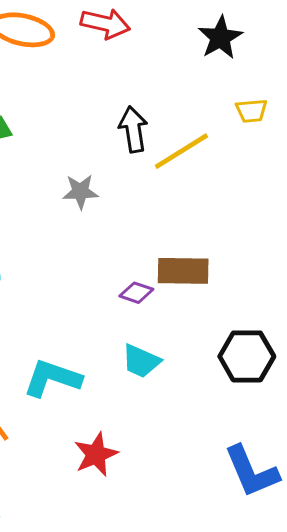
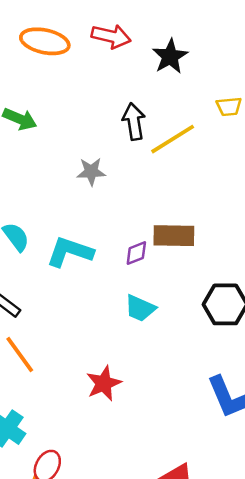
black star: (220, 38) -> (170, 56), moved
purple diamond: (136, 293) -> (136, 253), turned -40
cyan L-shape: (52, 378) -> (70, 252), moved

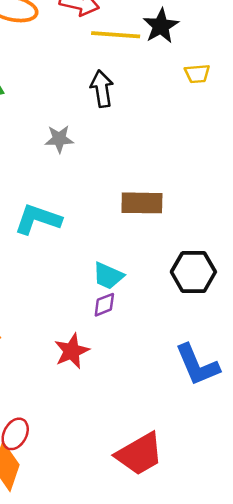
black star: (170, 56) -> (161, 26), moved
yellow line: (173, 139) -> (116, 35), moved, turned 36
purple diamond: (136, 253) -> (104, 305), moved

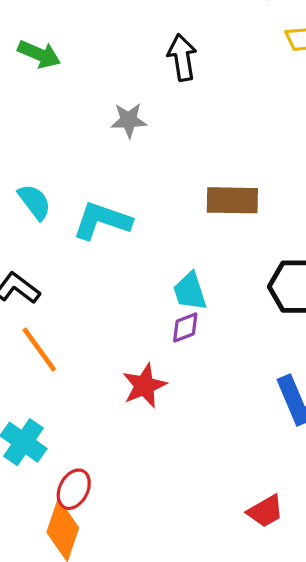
cyan trapezoid: (108, 276) -> (190, 291), turned 48
red trapezoid: (139, 454) -> (265, 511), moved, size x0.6

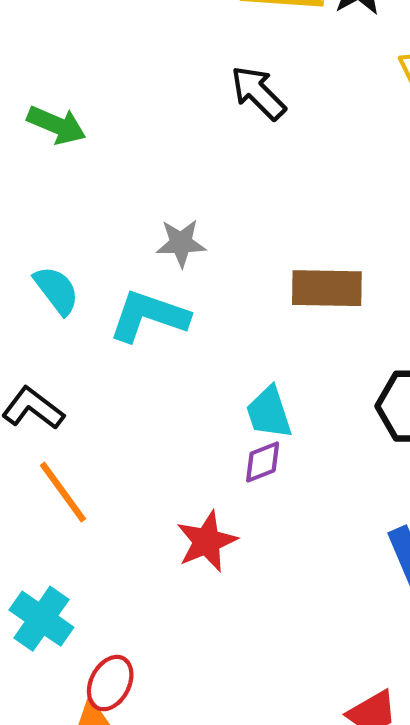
green arrow: (39, 54) -> (57, 125), moved
black arrow: (182, 57) -> (258, 93), turned -36
gray star: (129, 120) -> (181, 243), moved

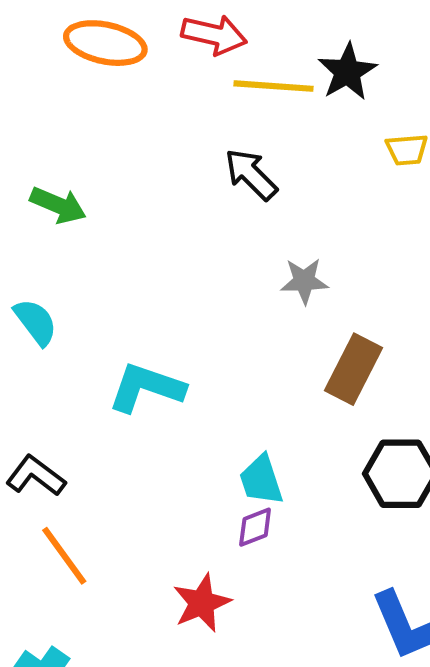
gray star: (181, 243) -> (304, 281), moved
brown rectangle: (327, 288) -> (354, 369), moved, turned -64
cyan semicircle: (57, 290) -> (36, 322), moved

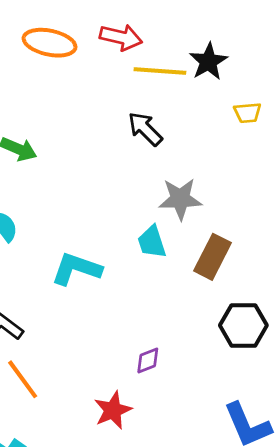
gray star: (304, 281) -> (180, 199), size x1.4
cyan trapezoid: (261, 480) -> (152, 242), moved

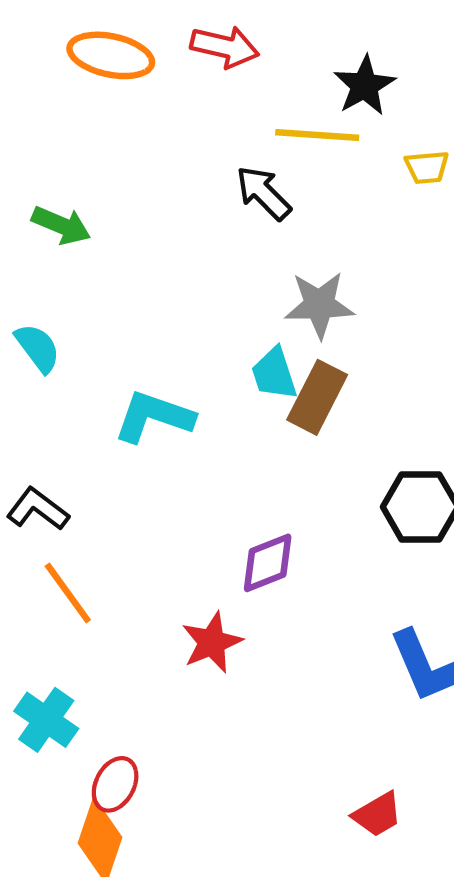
yellow line: (160, 71) -> (317, 135), moved
brown rectangle: (212, 257) -> (317, 397), moved
purple diamond: (148, 360) -> (268, 563), size x1.4

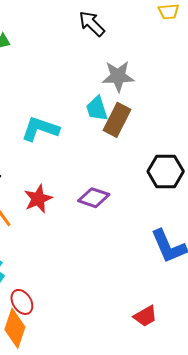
purple diamond: (268, 563) -> (94, 198), turned 40
red star: (212, 642) -> (38, 199), moved
red ellipse: (115, 784) -> (22, 302), turned -60

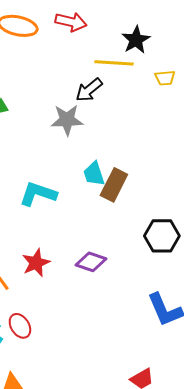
black arrow: (92, 24) -> (89, 90), turned -84
gray star: (118, 76) -> (67, 120), moved
red ellipse: (22, 302) -> (20, 326), moved

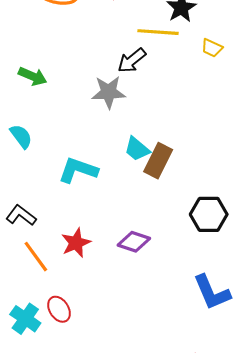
yellow trapezoid: (165, 78) -> (212, 48), turned 30
cyan trapezoid: (94, 174) -> (137, 149), turned -32

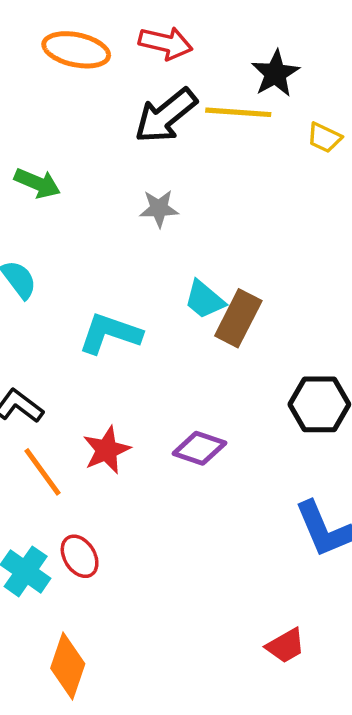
black arrow: (132, 60) -> (166, 116), moved, size x1.4
gray star: (109, 92) -> (159, 209), size x0.7

